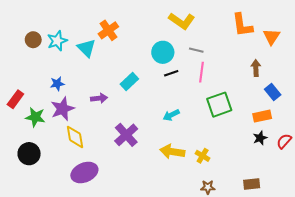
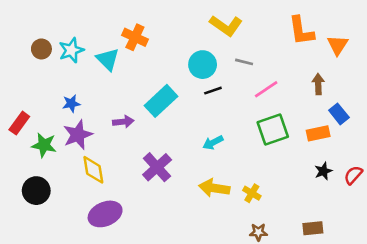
orange cross: (108, 30) -> (135, 37), turned -30
pink line: (201, 72) -> (266, 89), moved, turned 48
cyan rectangle: (129, 82) -> (161, 101), size x1.4
orange rectangle: (262, 116) -> (318, 133), moved

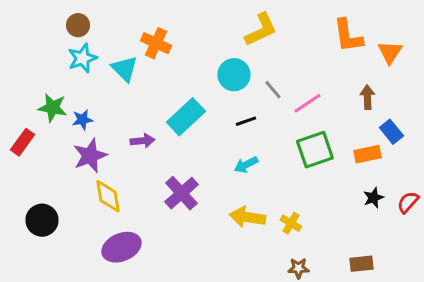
yellow L-shape: (226, 26) -> (261, 30), turned -60
brown circle: (41, 49) -> (78, 25), moved
gray line: (244, 62) -> (273, 90), moved, turned 36
black line: (213, 91) -> (246, 121), moved
green star: (44, 145) -> (52, 108), moved

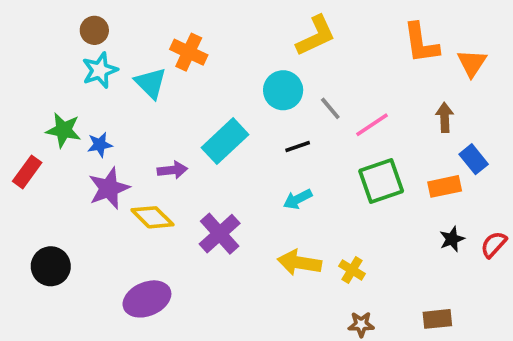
yellow diamond: (108, 196) -> (152, 217), moved, turned -36

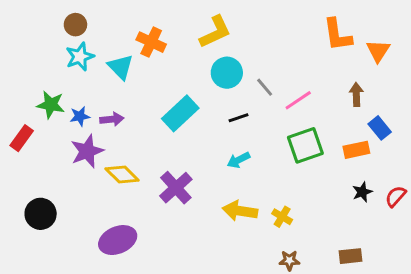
yellow L-shape: (316, 36) -> (215, 32), moved
purple arrow: (172, 170) -> (112, 119), moved

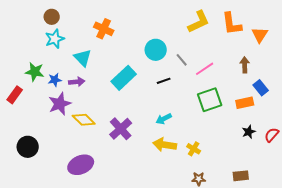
yellow L-shape: (215, 32) -> (199, 22), moved
cyan triangle: (121, 67) -> (83, 58), moved
cyan arrow: (238, 160) -> (164, 119), moved

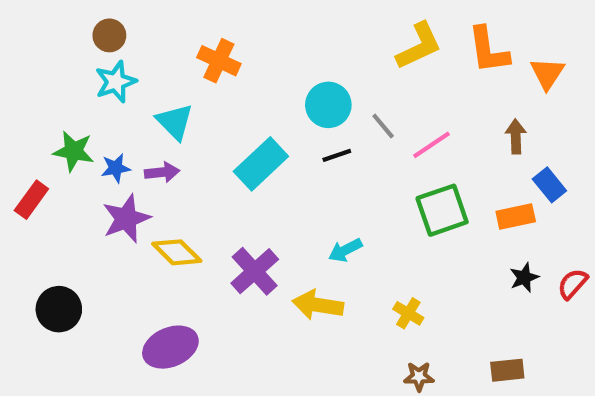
black line: (164, 81) -> (337, 155), moved
yellow arrow: (165, 145) -> (318, 305), moved

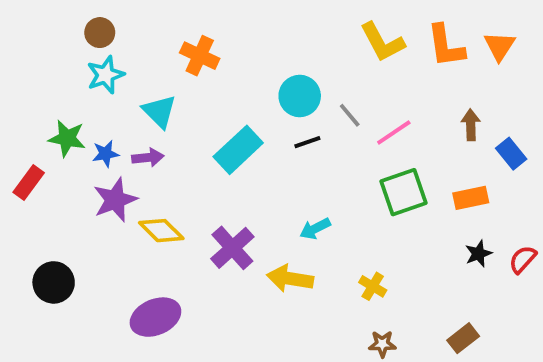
yellow L-shape: (419, 46) -> (382, 42), turned 87
orange triangle: (547, 73) -> (500, 46), moved
blue rectangle: (549, 185) -> (511, 154), moved
brown rectangle: (507, 370) -> (463, 338), turned -32

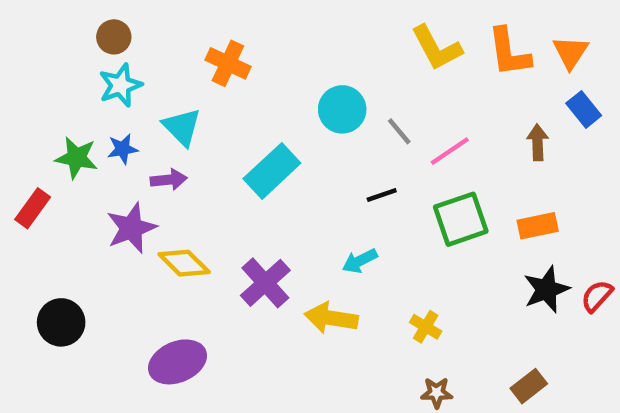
black line: (307, 142) -> (382, 195), moved
blue star: (106, 154) -> (123, 149), moved
blue rectangle: (511, 154) -> (584, 109), moved
black star: (478, 254) -> (546, 289), size x1.5

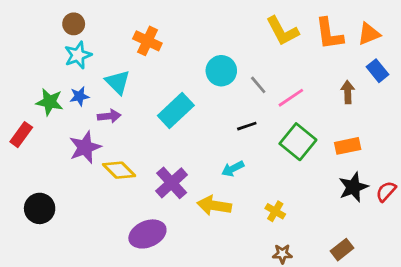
orange triangle: (571, 52) -> (369, 34), turned 35
green square: (461, 219) -> (298, 142), turned -32
purple ellipse: (177, 362) -> (147, 234), moved

